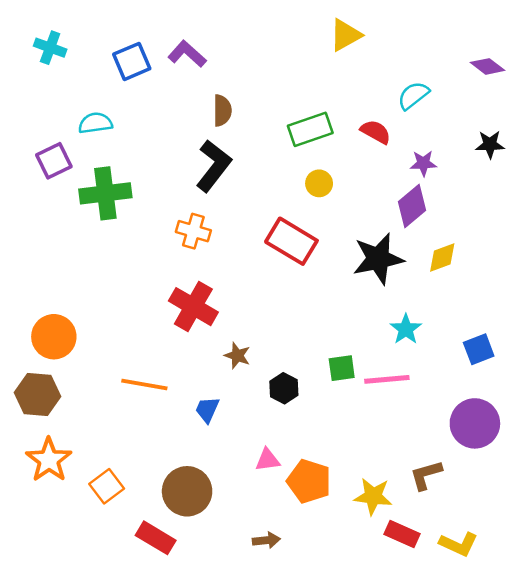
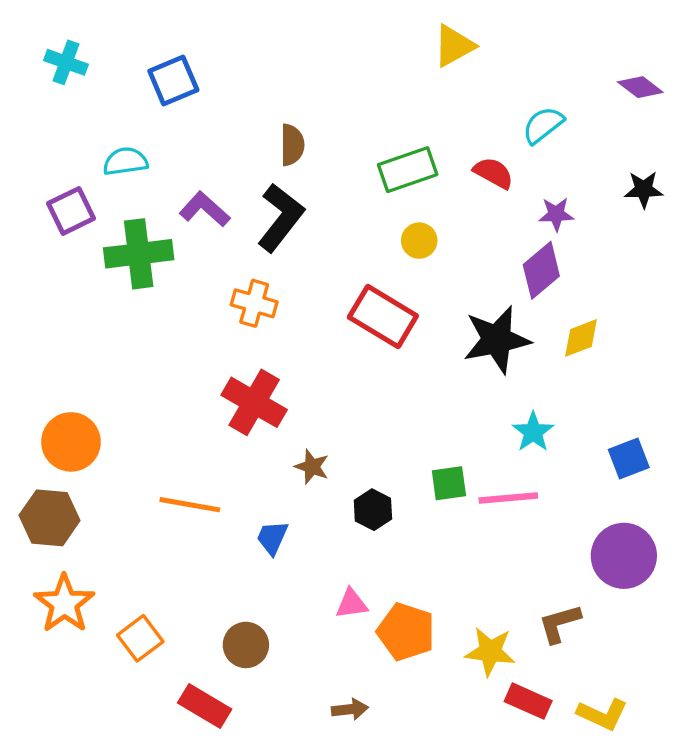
purple L-shape: (187, 54) -> (205, 209), moved
brown circle: (187, 491) -> (246, 645), size x0.7

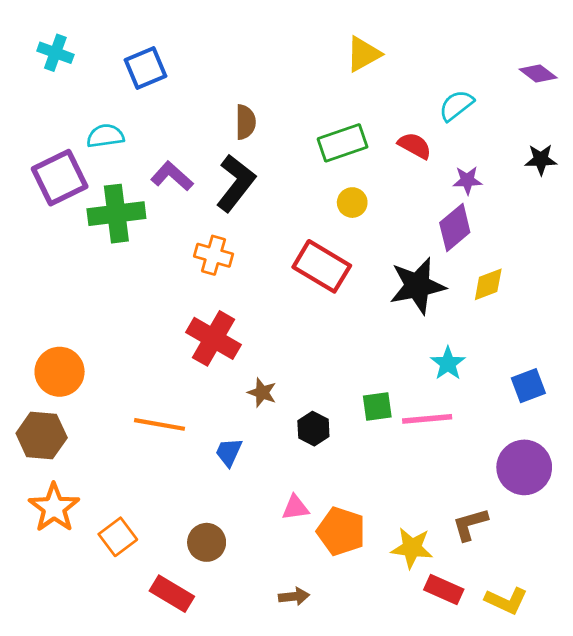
yellow triangle: (454, 46) -> (363, 54), moved
purple square: (71, 211) -> (60, 178), size x1.4

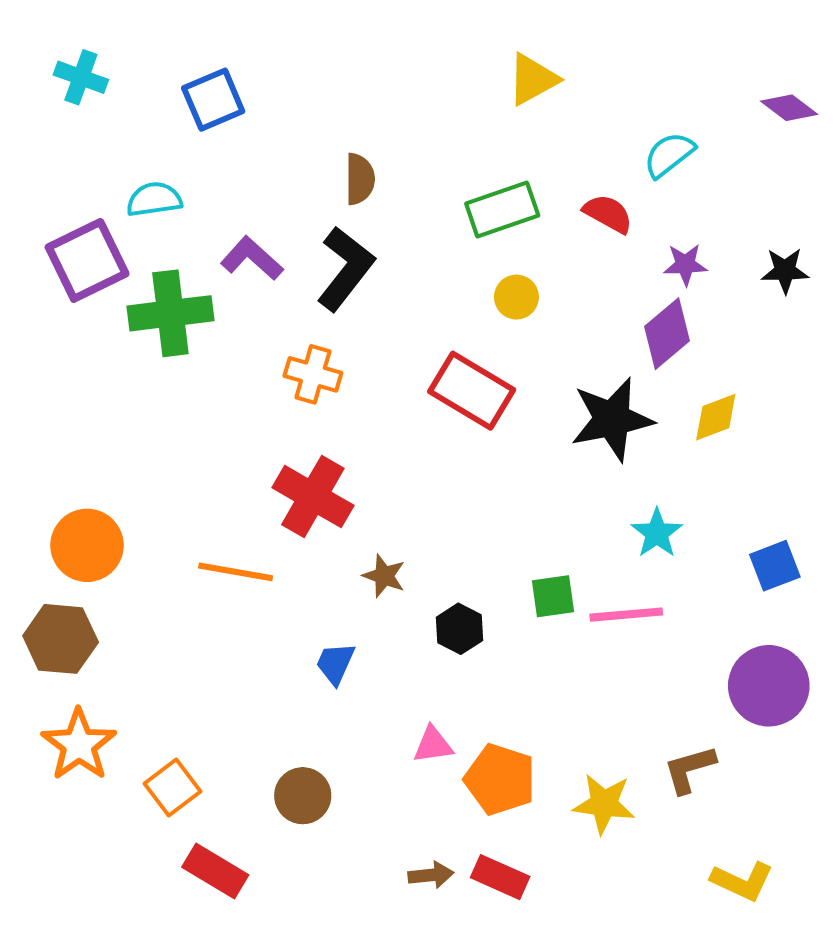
black star: (541, 160) -> (785, 271), moved
orange line: (159, 424) -> (236, 572), moved
red rectangle: (444, 590) -> (500, 877), moved
red rectangle: (172, 594) -> (215, 871), moved

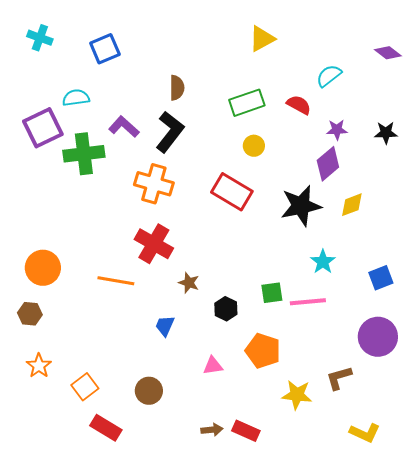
orange cross: (313, 374) -> (154, 184), size x1.4
brown hexagon: (61, 639) -> (30, 314), size x0.7
orange star: (79, 745) -> (39, 366), size x0.7
orange pentagon: (500, 779) -> (263, 351), moved

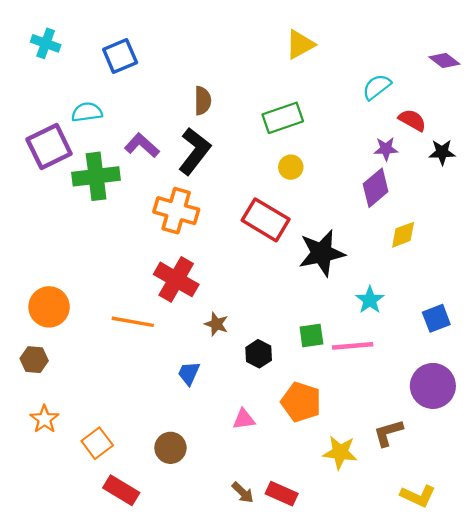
red semicircle: (299, 105) -> (412, 120), moved
black star: (301, 206) -> (322, 253), moved
brown arrow: (212, 430) -> (243, 492), turned 50

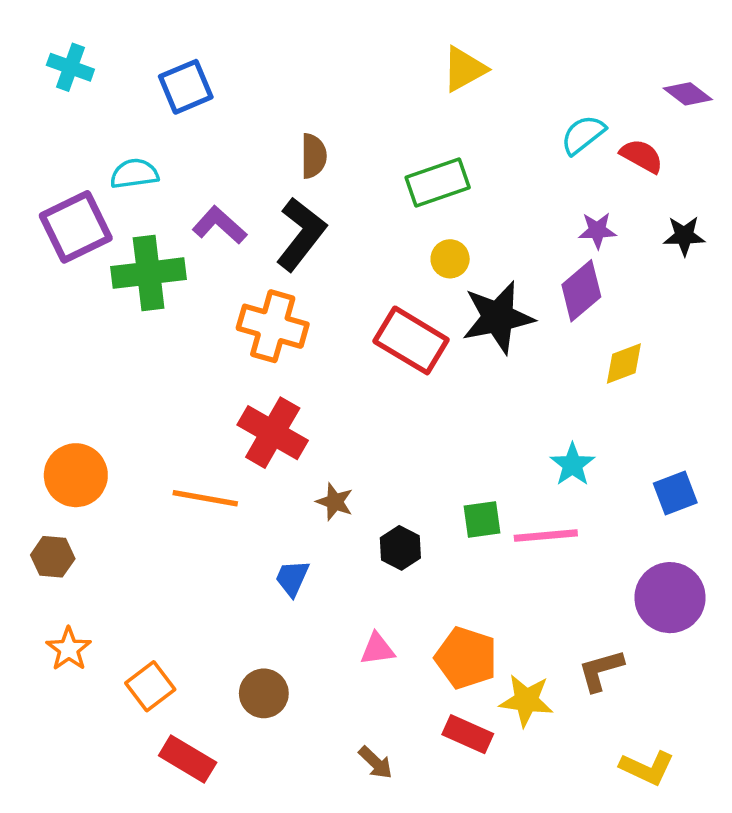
red semicircle: (412, 120) -> (642, 156), moved
black star: (322, 253) -> (498, 317), moved
orange pentagon: (301, 402) -> (466, 658), moved
red rectangle: (282, 494) -> (468, 734), moved

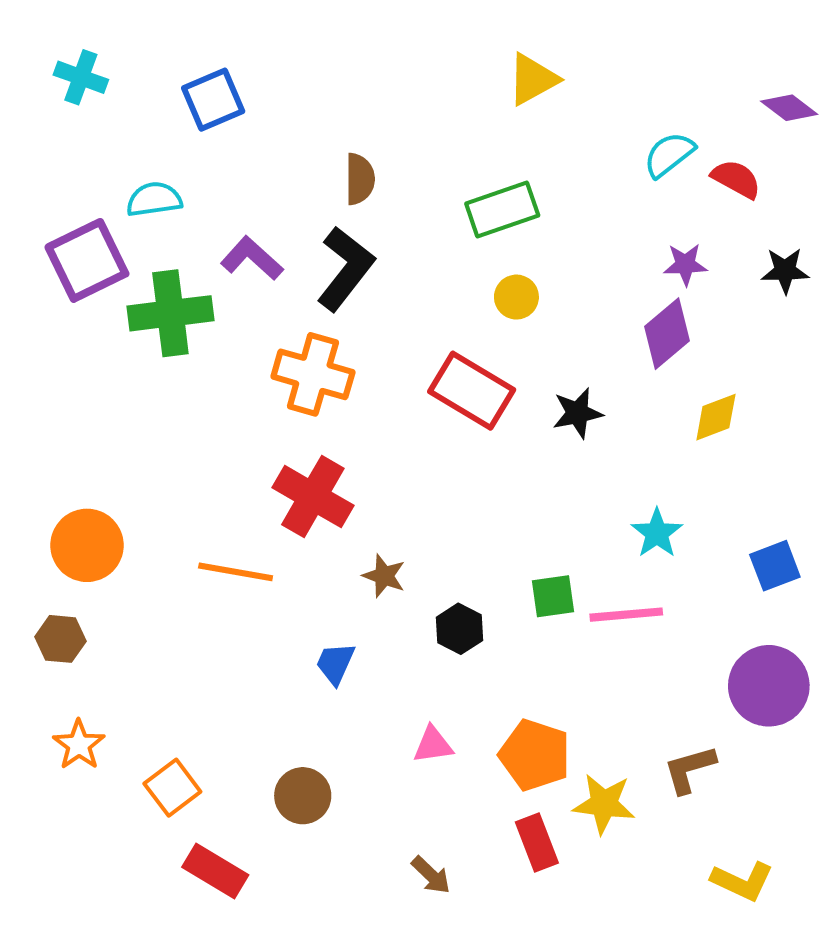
black star: (498, 317) -> (577, 413), moved, size x0.6
red rectangle: (468, 734) -> (537, 843), turned 45

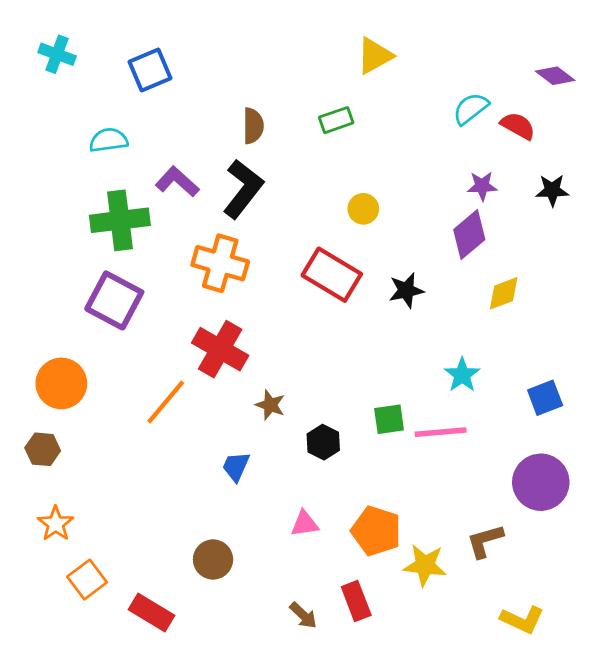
green rectangle: (502, 210) -> (336, 120), moved, size x0.7
purple square: (87, 260) -> (114, 300), moved, turned -36
orange line: (236, 572) -> (166, 402), turned -60
orange square: (172, 788) -> (87, 580), moved
red rectangle: (537, 843) -> (356, 601), moved

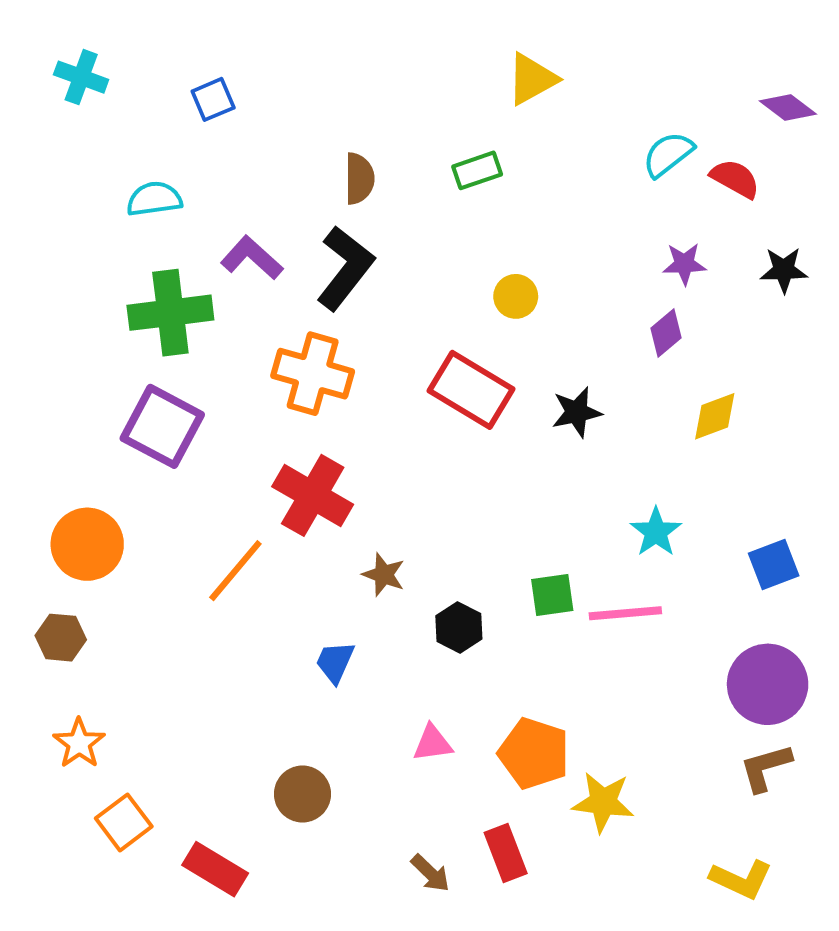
blue square: (150, 70) -> (213, 99), size x0.7
purple diamond: (469, 235) -> (666, 333), size x0.7
brown L-shape: (485, 541) -> (766, 768), moved

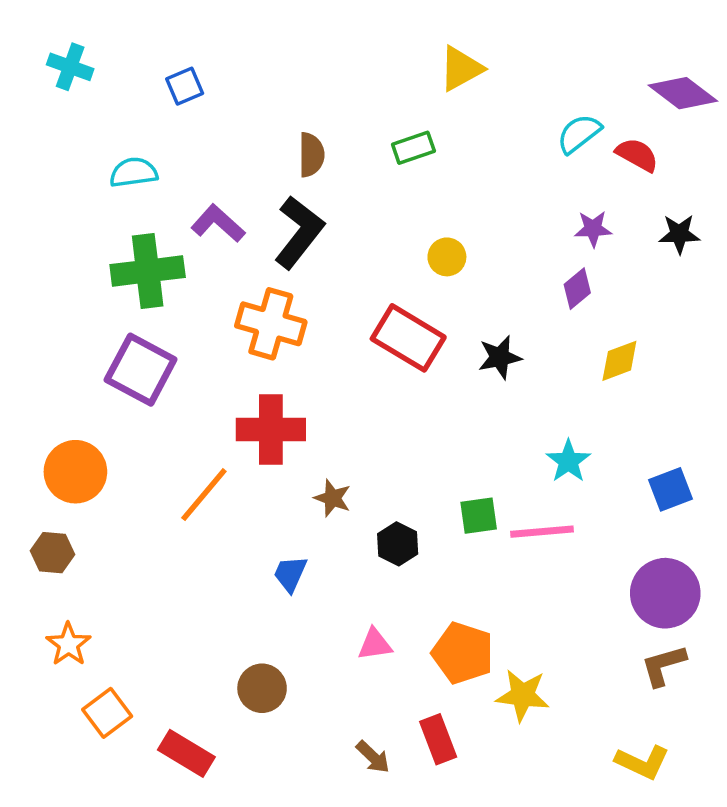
purple diamond: (788, 108) -> (683, 93), size x1.4
red cross: (313, 495) -> (271, 429), turned -30

